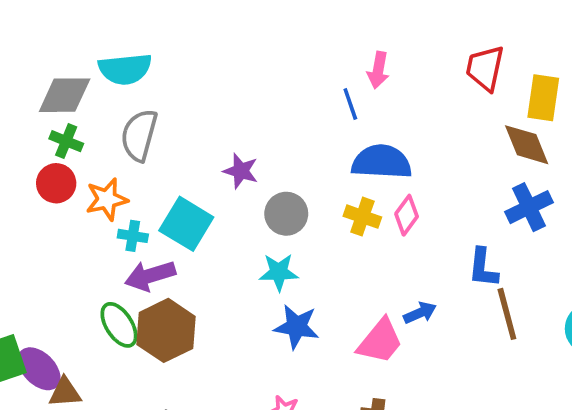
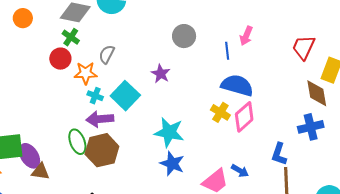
gray semicircle: (139, 135) -> (107, 54), moved, size x0.7
gray circle: (286, 214) -> (184, 36), moved
pink diamond: (407, 215) -> (244, 117), size x1.4
cyan star: (279, 272) -> (169, 132), size x1.4
blue arrow: (420, 313) -> (240, 171), turned 42

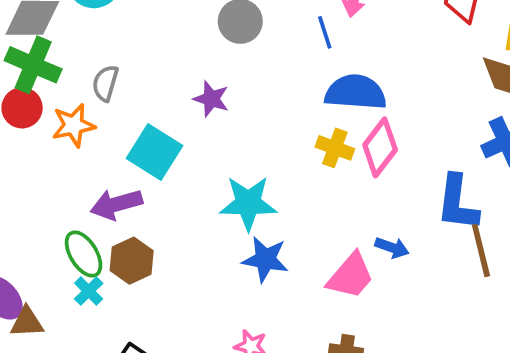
green cross: (71, 37) -> (33, 65), size x1.6
cyan cross: (95, 96) -> (89, 291), moved, turned 35
brown hexagon: (102, 150) -> (132, 261), size x0.7
blue L-shape: (279, 154) -> (457, 203), size x1.4

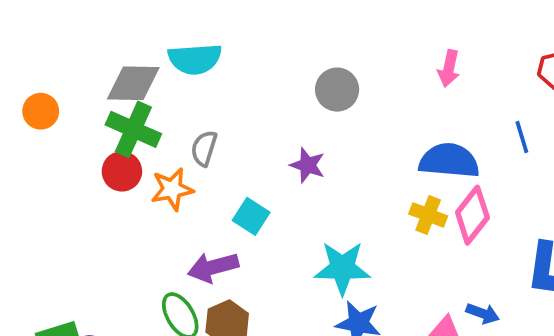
blue line: (325, 32) -> (522, 137), moved
cyan square: (154, 152) -> (251, 216), size x0.7

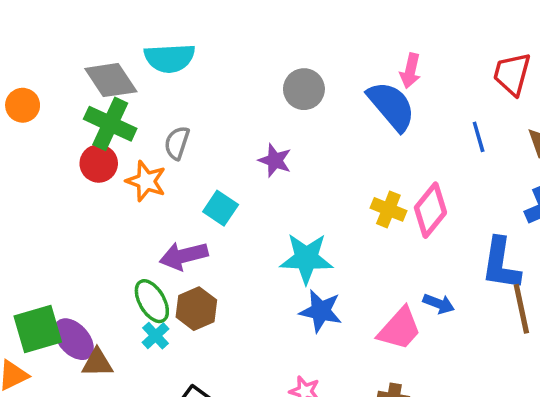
gray diamond: (133, 83) -> (111, 80), turned 54
blue semicircle: (449, 161) -> (391, 106), moved, turned 44
orange star: (172, 189) -> (146, 181), turned 30

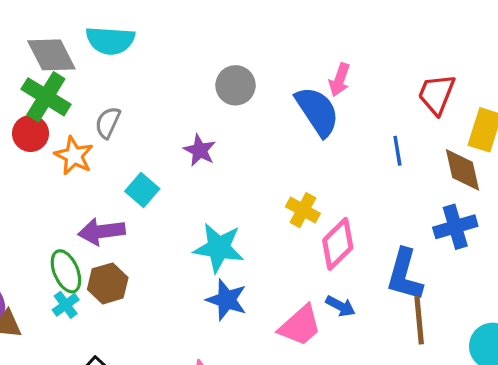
pink diamond: (430, 210) -> (338, 244), moved

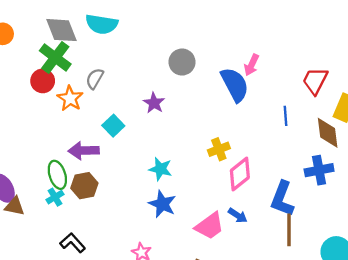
yellow cross: (303, 210) -> (219, 149), turned 35
cyan star: (219, 248) -> (160, 169), size x0.7

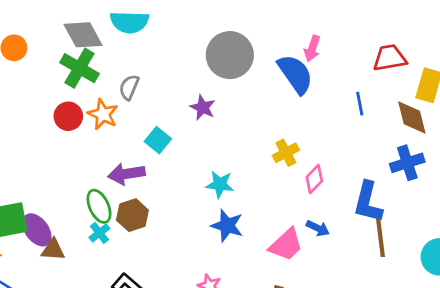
gray circle: (182, 62) -> (230, 55), size x1.5
red circle: (43, 81) -> (68, 116), moved
red trapezoid: (315, 81) -> (390, 58), turned 60
pink diamond: (240, 174) -> (314, 179), size x0.7

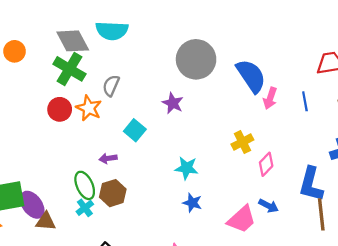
pink arrow: (312, 48) -> (270, 98), moved
purple arrow: (126, 174) -> (108, 158), size x0.6
blue star: (227, 226) -> (192, 203), size x0.7

